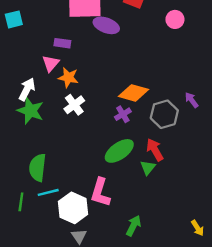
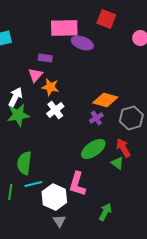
green star: (30, 111) -> (18, 115), turned -30
green triangle: (148, 168) -> (117, 163), turned -32

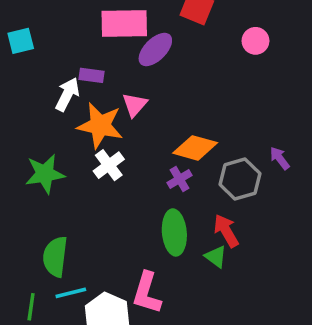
purple ellipse: (82, 43) -> (155, 49), turned -65
pink triangle: (35, 75) -> (135, 105), moved
orange star: (50, 87) -> (100, 125), size x1.5
white arrow: (15, 97) -> (67, 94), moved
green ellipse: (93, 149) -> (174, 232), turned -60

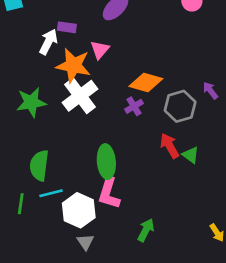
white cross: (109, 165) -> (80, 96), size x1.5
green ellipse: (174, 232) -> (106, 162), moved
green triangle: (216, 257) -> (191, 155), moved

